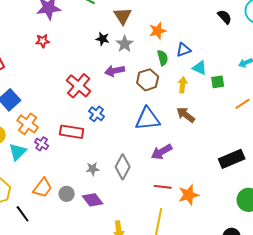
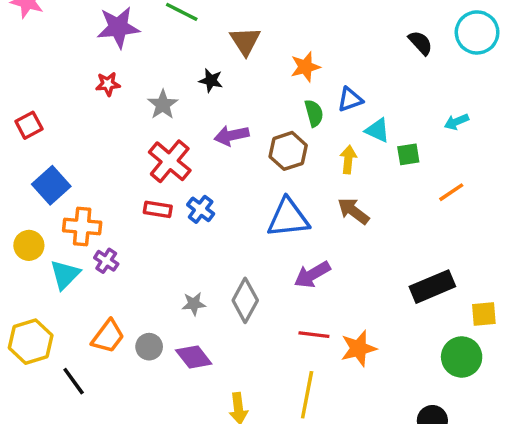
gray star: (125, 44) -> (163, 105), moved
orange cross: (28, 124) -> (82, 226), turned -30
red rectangle: (72, 132) -> (158, 209), moved, size x0.7

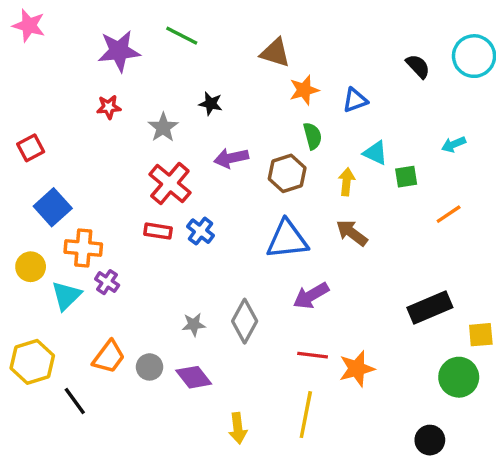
brown triangle: (245, 41) -> (275, 53), moved, turned -40
blue triangle: (350, 99) -> (355, 100), moved

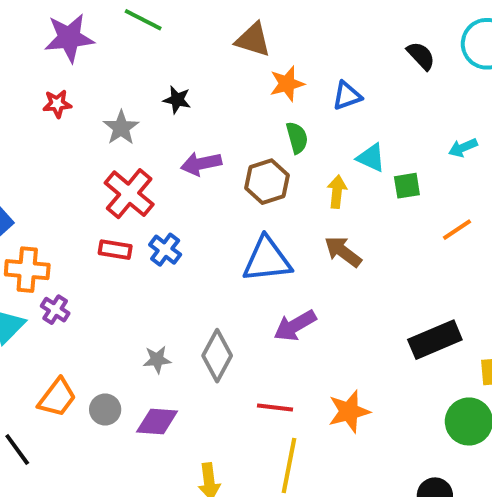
red line: (313, 355) -> (275, 408), moved
purple diamond: (194, 377) -> (157, 421), turned -48

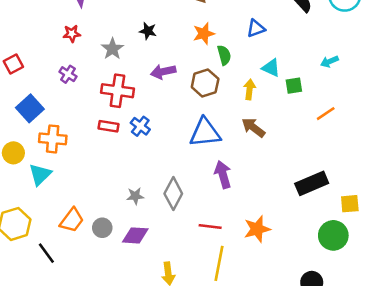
orange star: (287, 84) -> (204, 34), moved
red cross: (129, 194) -> (117, 91), turned -32
purple cross: (55, 310) -> (68, 74), moved
purple arrow: (295, 326) -> (223, 174), turned 104

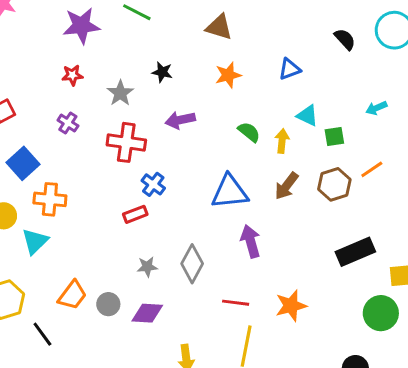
green semicircle: (224, 55) -> (249, 132), moved, turned -36
brown hexagon: (205, 83) -> (334, 184), moved
red rectangle: (109, 126) -> (135, 214), moved, turned -30
brown arrow: (253, 127) -> (286, 186), turned -90

